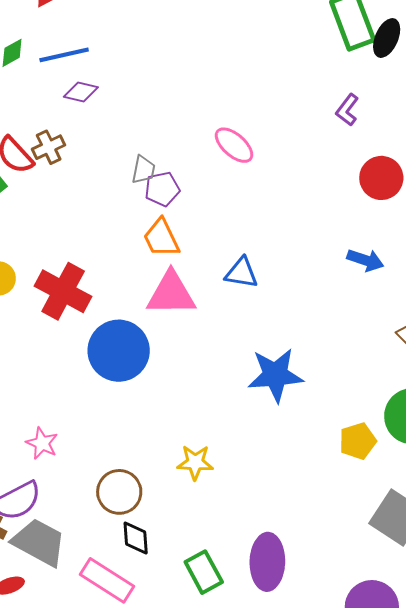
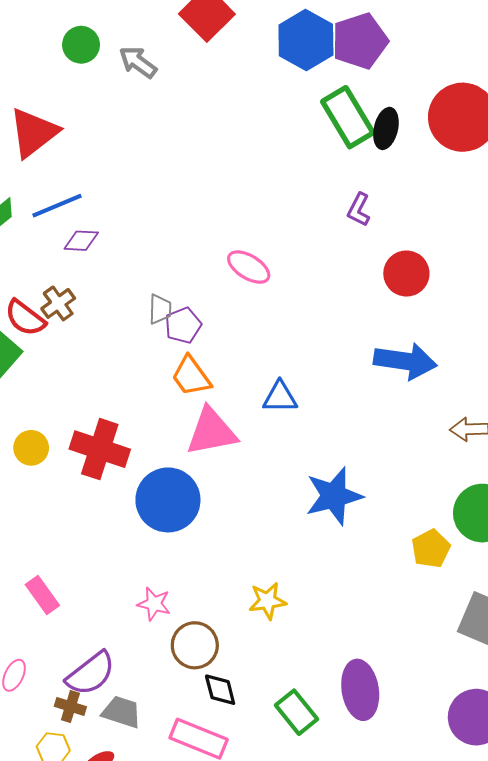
blue arrow: (365, 260) -> (405, 361), size x1.6
pink star: (42, 443) -> (154, 604), moved
gray trapezoid: (39, 542) -> (122, 712), size x0.7

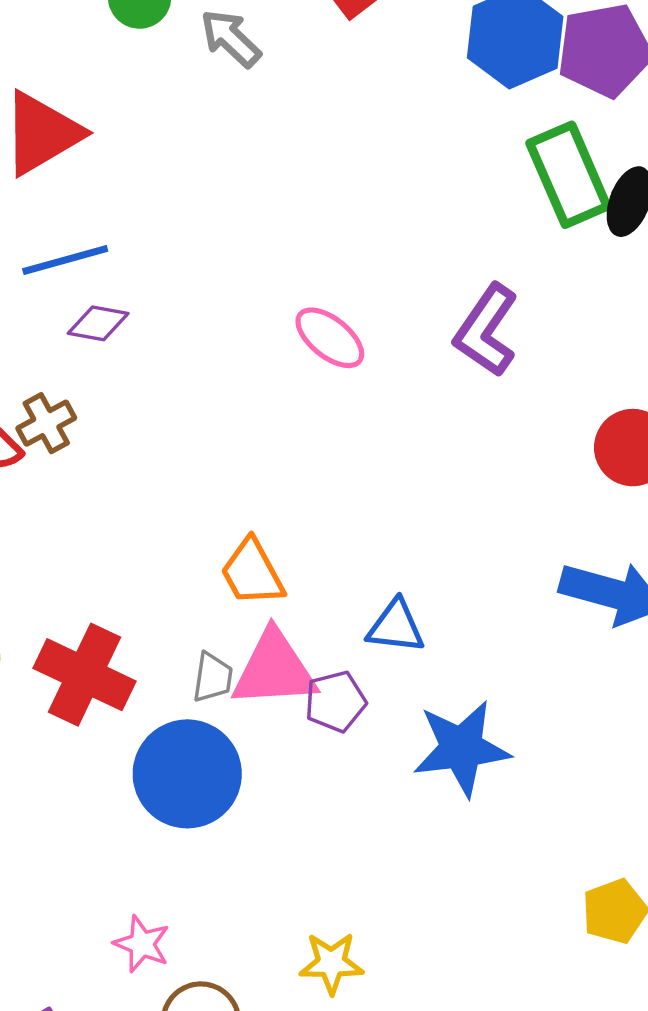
purple L-shape: (359, 210) -> (486, 330), moved, size x1.6
pink ellipse: (249, 267) -> (330, 338), moved
gray trapezoid: (160, 309) -> (213, 678), moved
purple pentagon: (183, 325) -> (335, 701), moved
blue star: (334, 496) -> (462, 748), moved

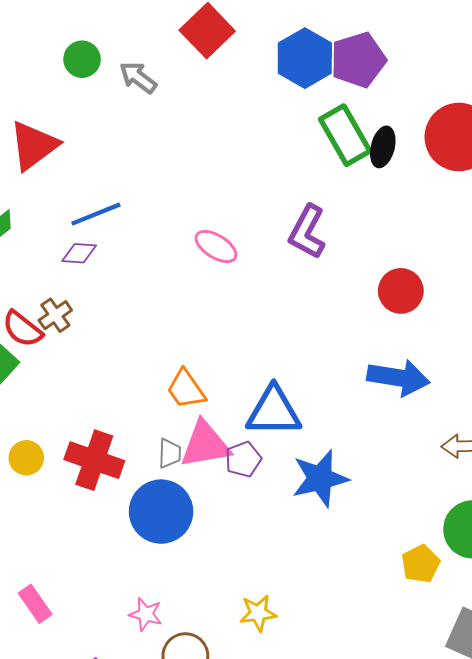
blue line: (65, 260) -> (96, 214), moved
blue triangle: (396, 626) -> (274, 411), size x1.6

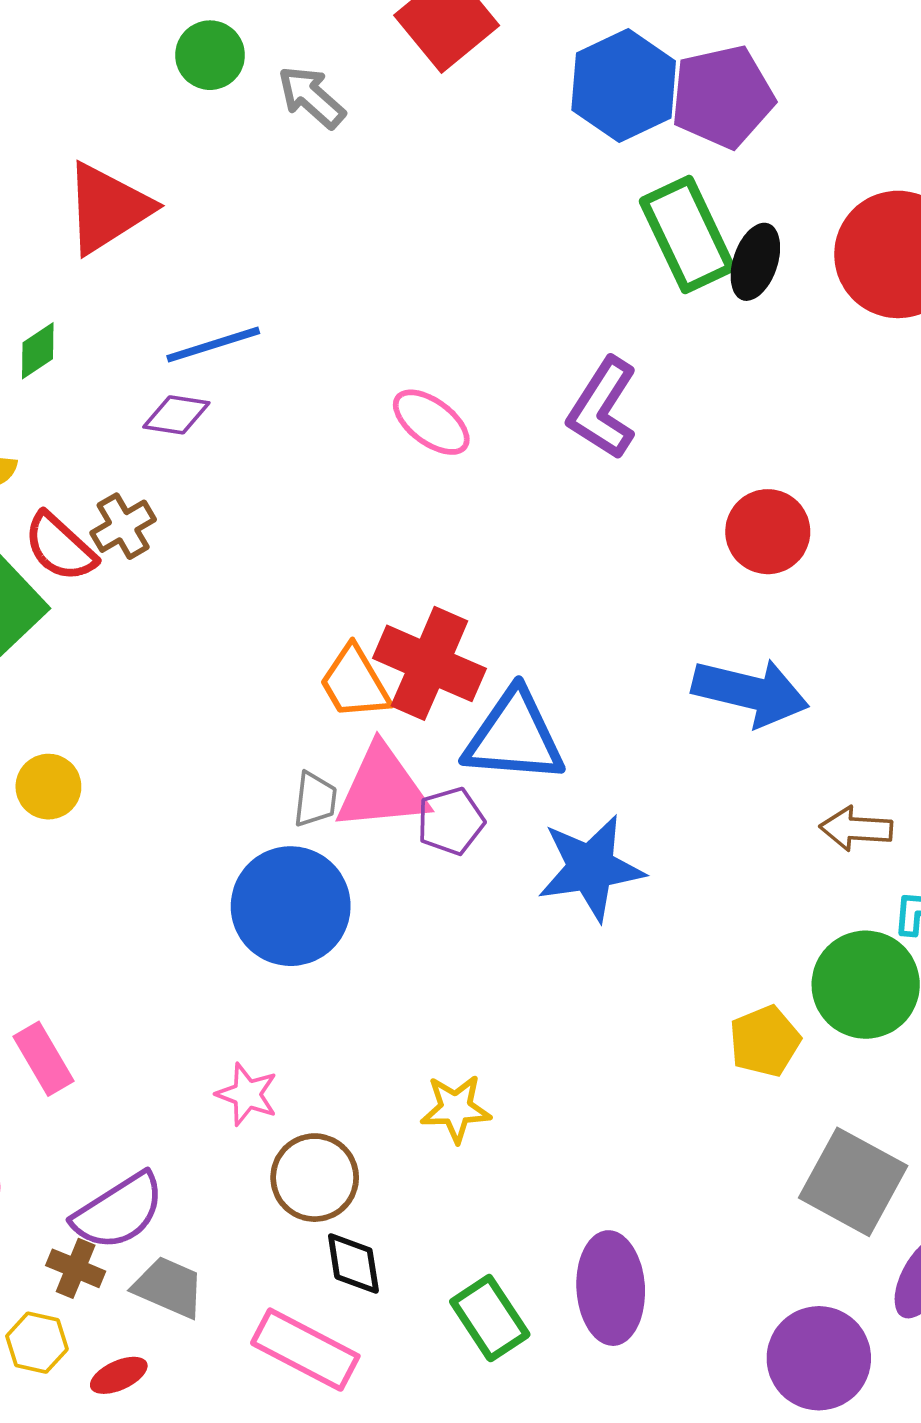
red cross: (94, 460) -> (429, 663), moved

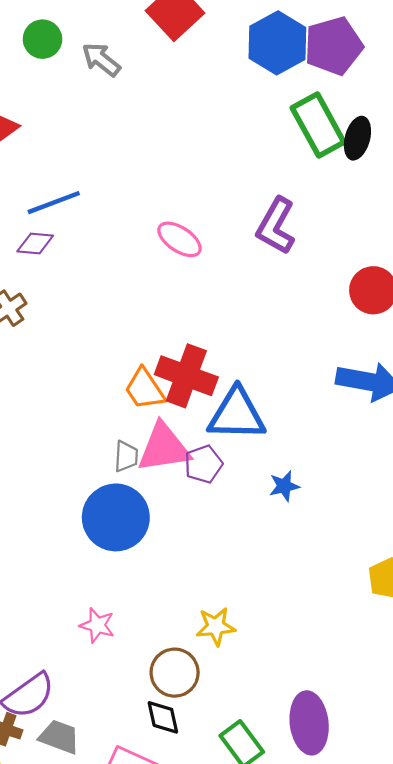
blue star: (591, 868) -> (284, 486), size x0.5
brown circle: (315, 1178) -> (175, 673), moved

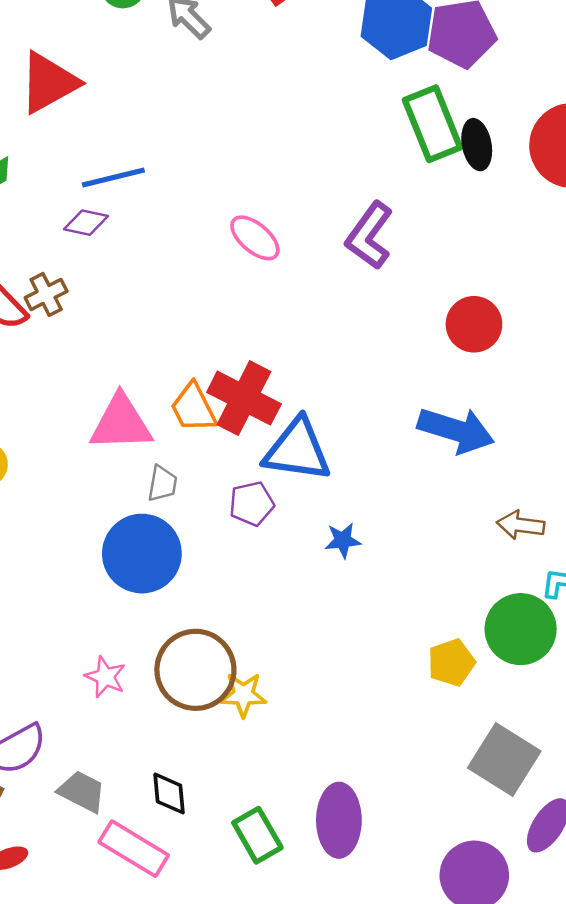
black ellipse: (357, 138) -> (477, 145), turned -33
pink triangle: (164, 448) -> (121, 423), moved
brown circle: (175, 673) -> (195, 670), moved, size x1.4
gray trapezoid: (59, 737) -> (82, 792), moved

